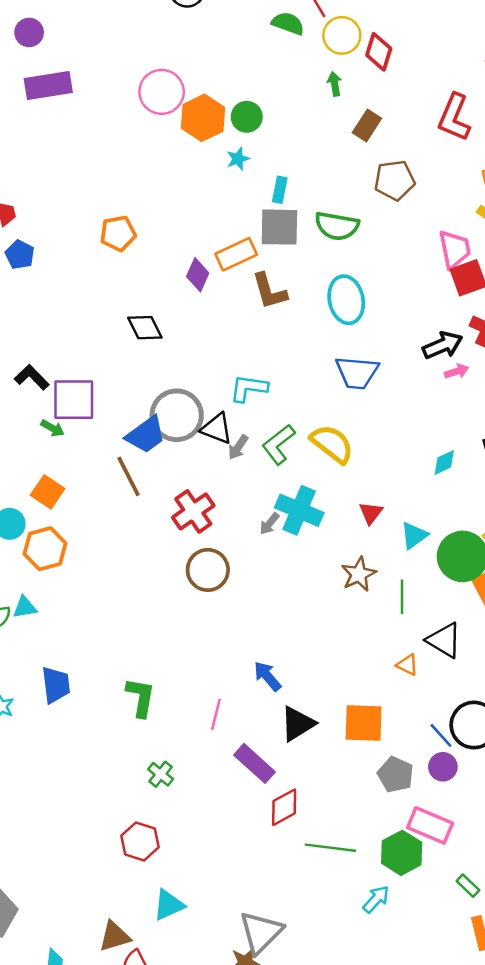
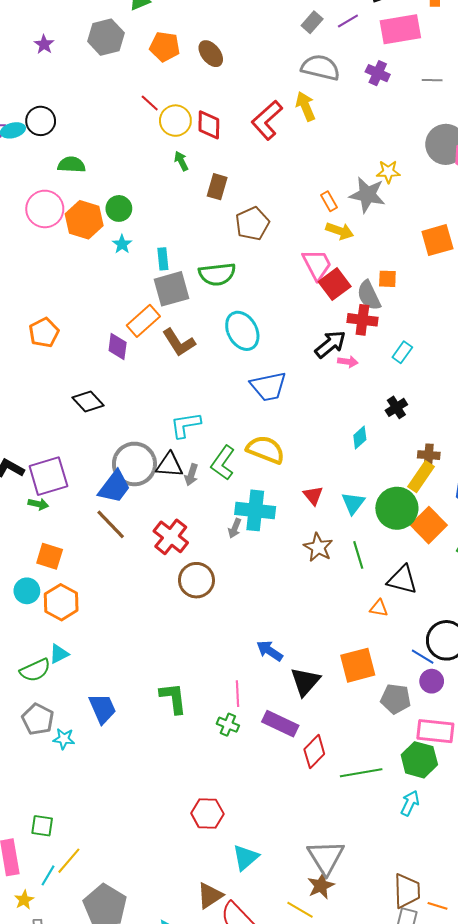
green semicircle: (288, 23) -> (72, 165), moved
red L-shape: (454, 117) -> (267, 120), moved, turned 42
pink arrow: (457, 371) -> (348, 362), turned 42
green cross: (161, 774) -> (228, 725), moved

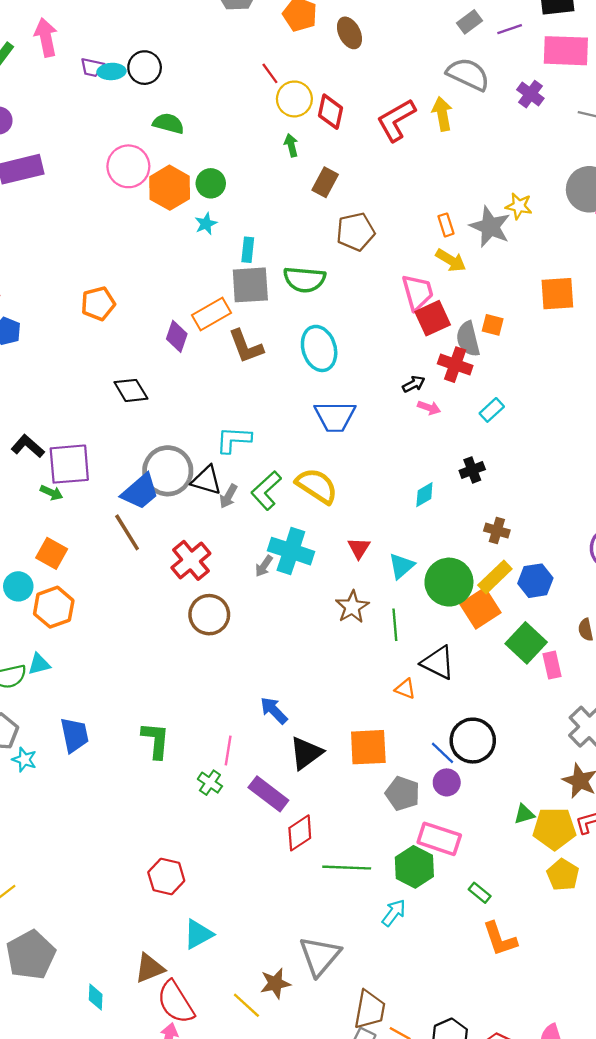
black arrow: (330, 344) -> (414, 384), size x0.6
yellow rectangle: (421, 477) -> (495, 577), moved
gray triangle: (326, 857) -> (320, 956), moved

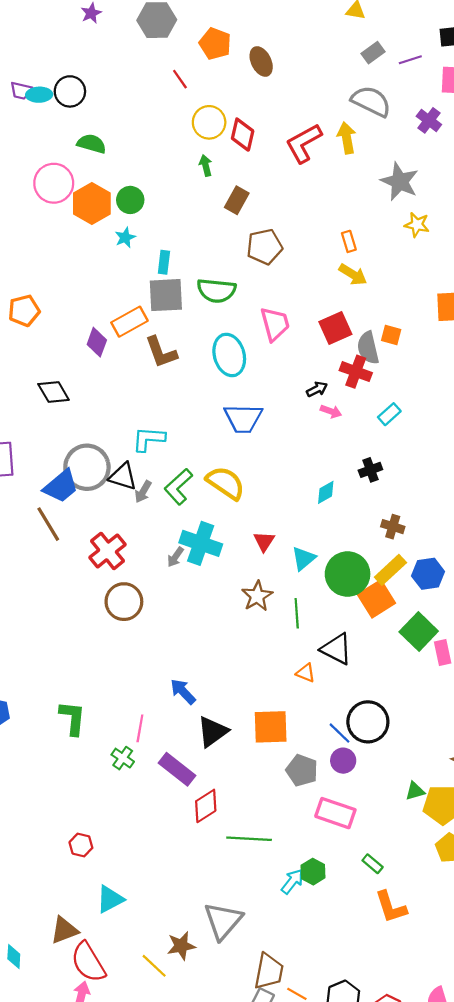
red line: (270, 73) -> (180, 79), moved
gray star: (490, 227) -> (400, 182), moved
pink trapezoid: (418, 292) -> (275, 324), moved
green hexagon: (414, 867) -> (313, 872), moved, size x0.7
red hexagon: (166, 877) -> (81, 845), size x0.7

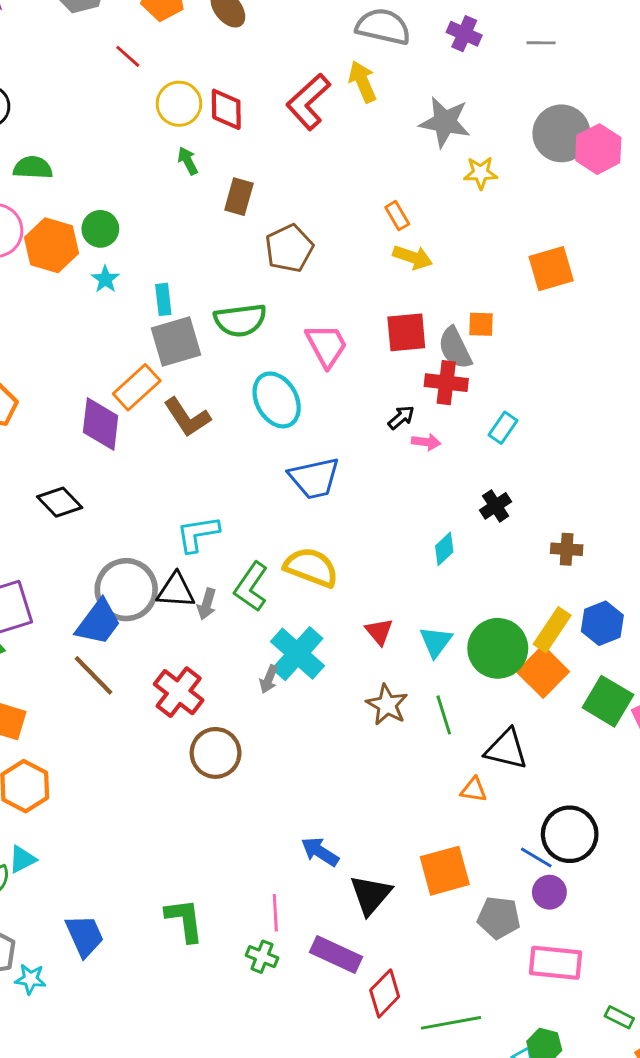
red square: (335, 328) -> (406, 332), turned 32
purple diamond: (97, 342) -> (101, 424), size x1.4
brown cross: (393, 527) -> (567, 549), moved
cyan cross: (201, 543) -> (297, 654), turned 36

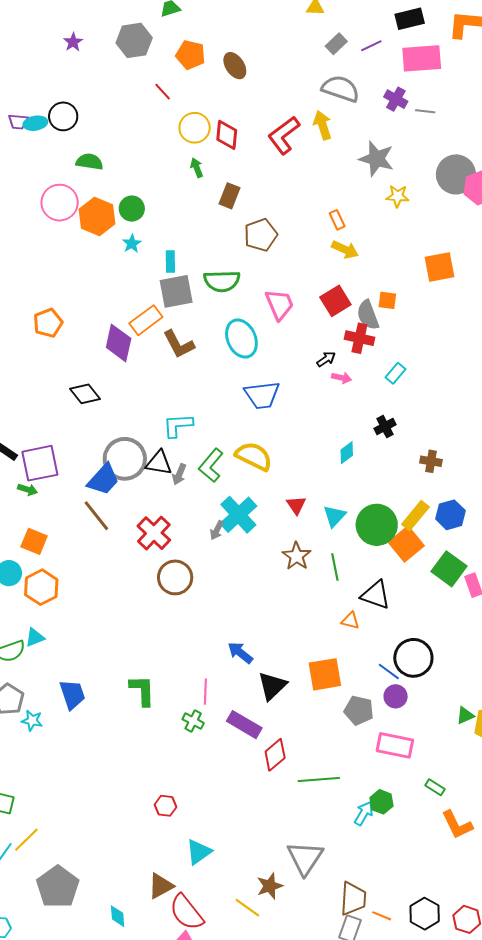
gray line: (541, 43) -> (425, 111), moved
red square: (406, 332) -> (335, 301), turned -32

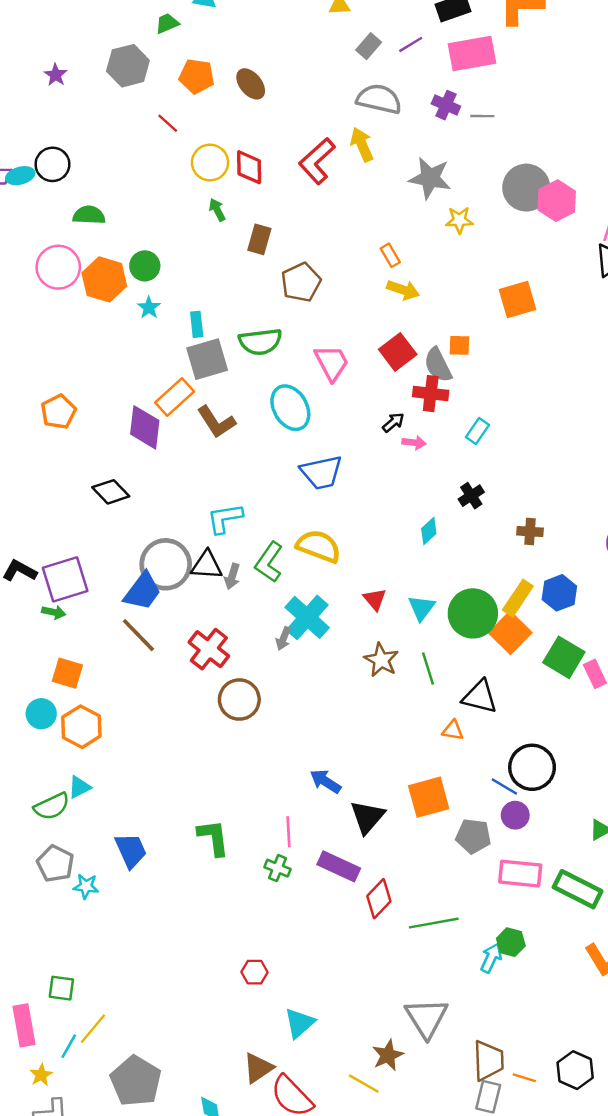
green rectangle: (435, 787) -> (578, 889), moved, size x2.0

